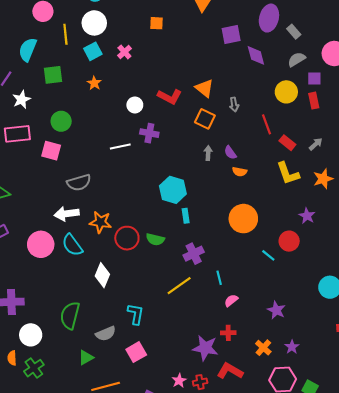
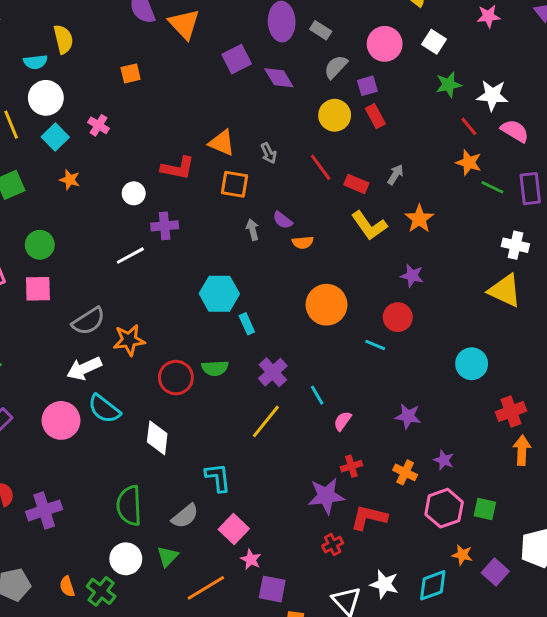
orange star: (100, 222) -> (129, 340), moved
white circle: (31, 335) -> (126, 559), moved
pink star: (179, 381) -> (251, 559), moved

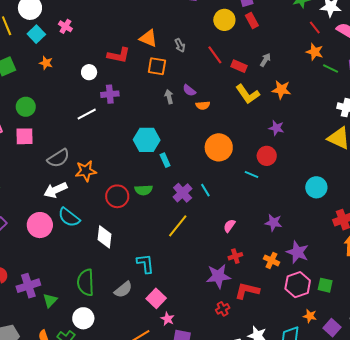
orange star: (419, 219) -> (281, 90), turned -30
cyan line: (317, 395) -> (205, 190), moved
purple star: (444, 460) -> (297, 252), size x1.6
green triangle: (168, 556) -> (50, 300), moved

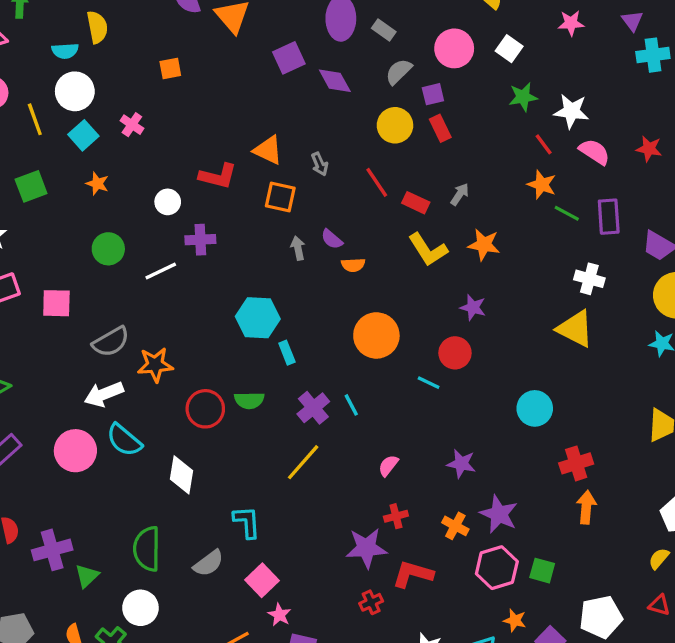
green circle: (26, 107) -> (108, 249), moved

